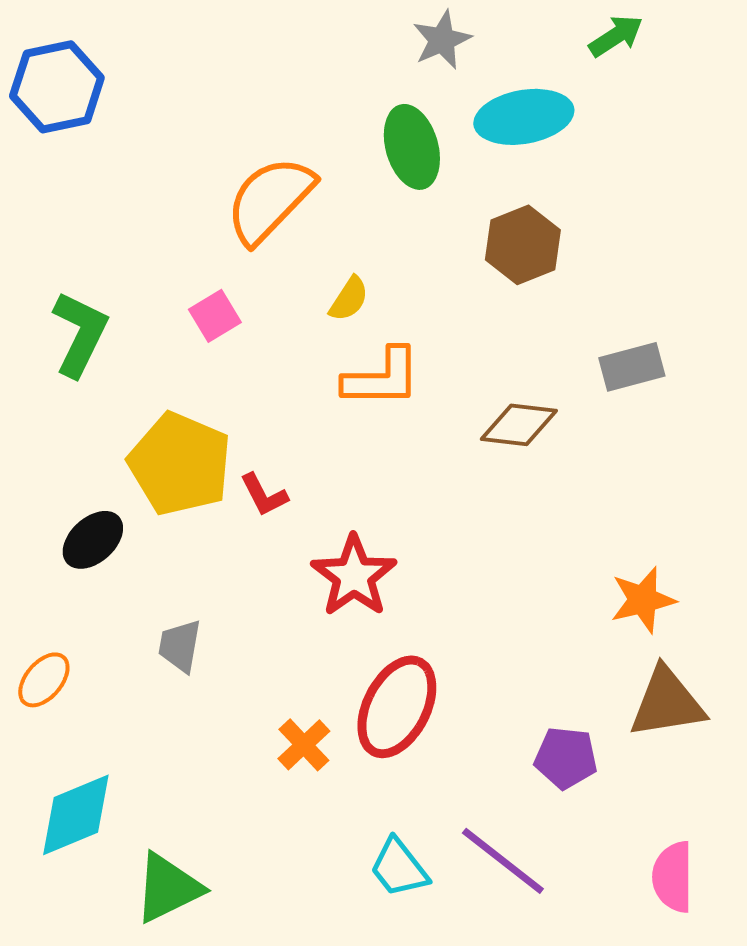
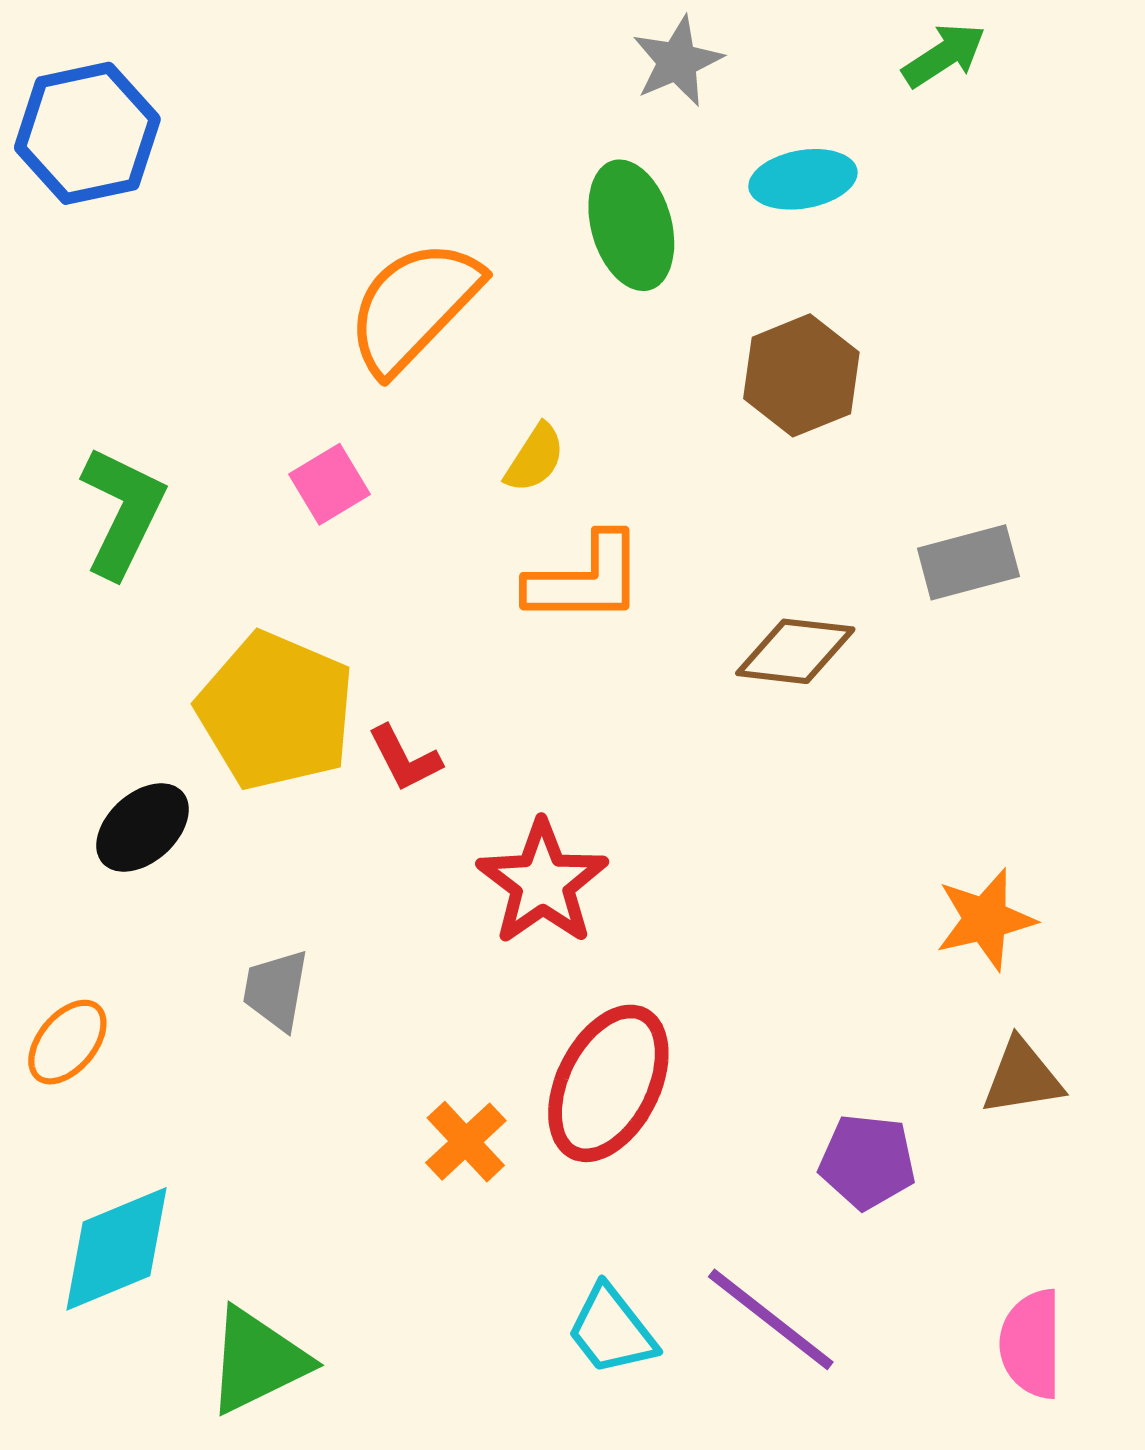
cyan ellipse: (524, 117) -> (803, 179), size x0.7
brown triangle: (667, 703) -> (1022, 1077), size x0.7

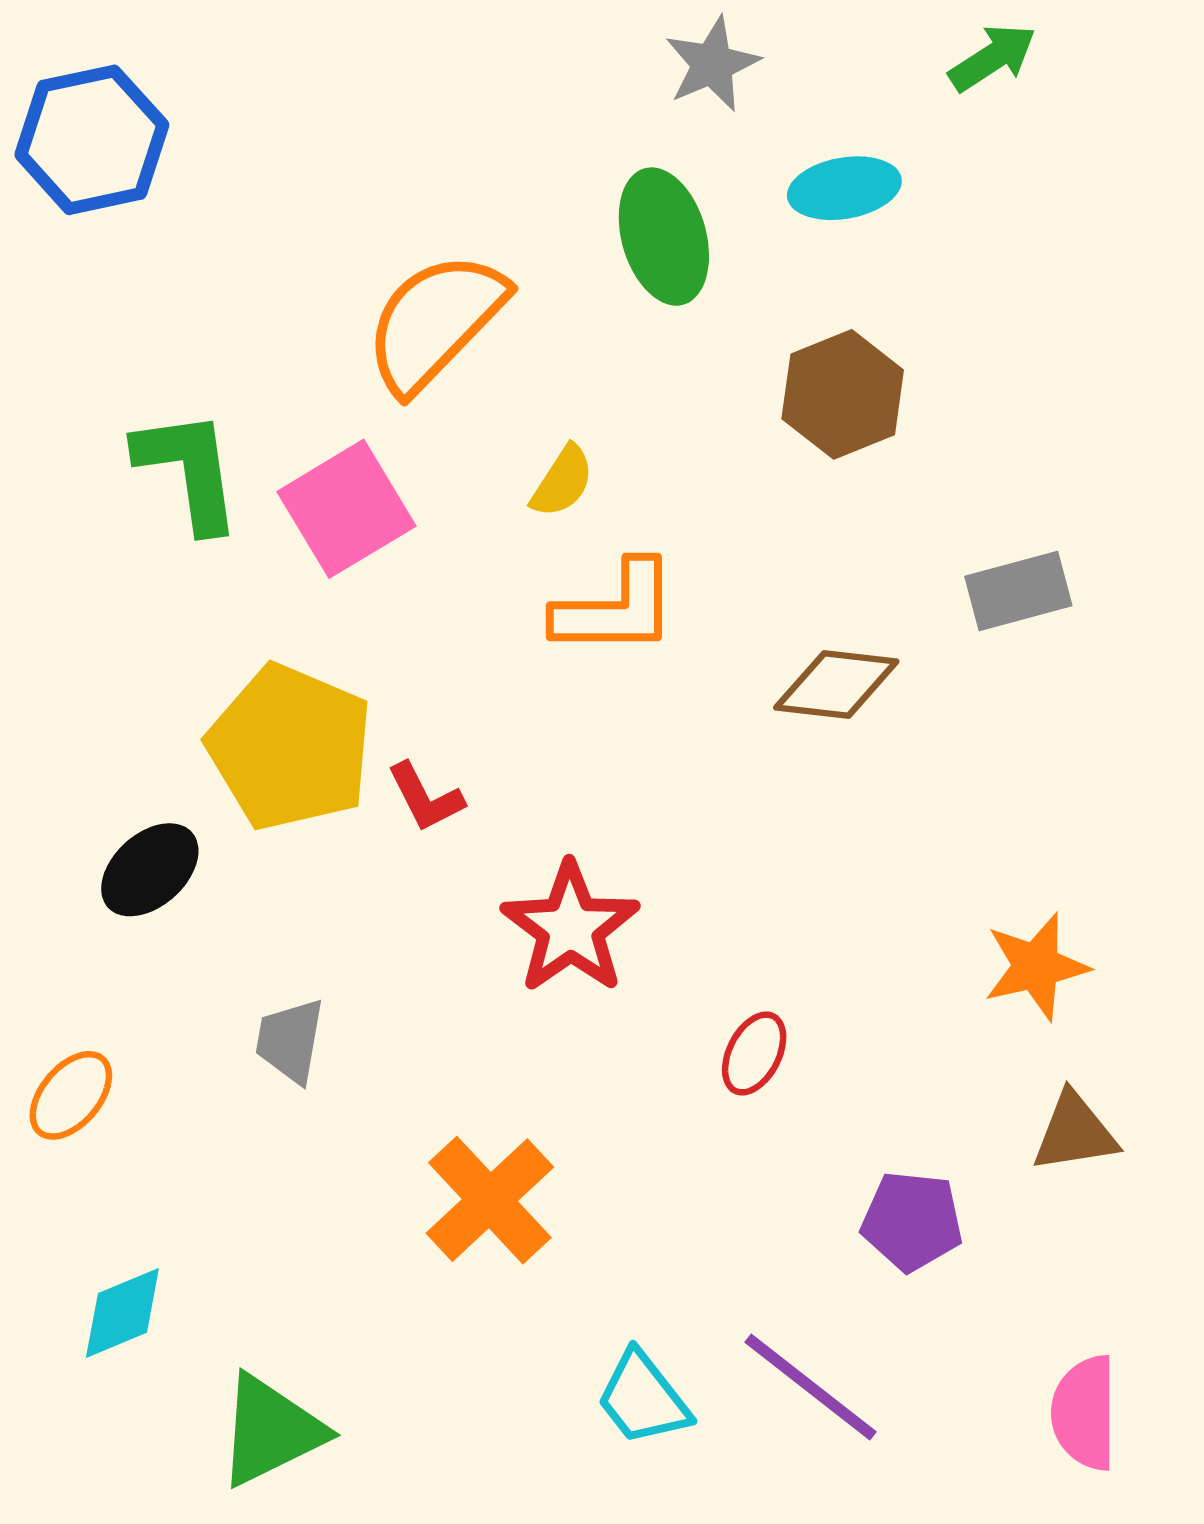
pink square: (329, 484) -> (346, 509), size x1.6
green L-shape: (123, 512) -> (189, 470), moved, turned -34
red ellipse: (608, 1083) -> (754, 1053), moved, size x0.5
orange cross: (466, 1142) -> (490, 1200), size x1.5
cyan diamond: (116, 1249) -> (122, 1313), size x0.7

